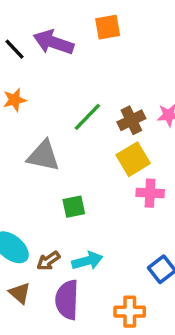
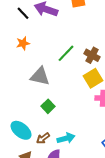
brown cross: (131, 120) -> (92, 55), turned -35
green square: (74, 207) -> (48, 106), moved, turned -32

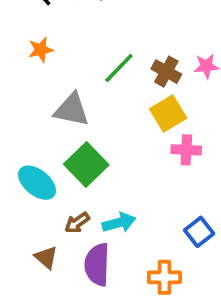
green square: (48, 106) -> (86, 164), size x1.6
cyan ellipse: (21, 130) -> (37, 183), moved

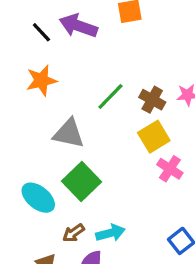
orange star: (41, 50) -> (41, 80), size x1.4
pink cross: (186, 150) -> (170, 169), turned 30

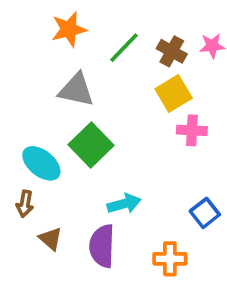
orange star: (41, 80) -> (69, 29), moved
pink cross: (170, 169) -> (192, 130), turned -30
brown arrow: (74, 233) -> (25, 204), moved, turned -45

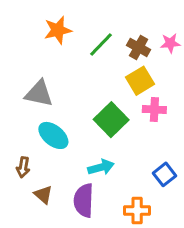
gray triangle: (76, 90) -> (39, 94), moved
green square: (91, 145) -> (111, 120), moved
cyan ellipse: (41, 163) -> (53, 135), moved

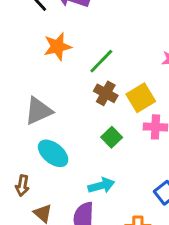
brown cross: (139, 47) -> (106, 93), moved
gray triangle: (39, 94) -> (38, 111), turned -36
green square: (111, 120) -> (112, 137), size x0.6

